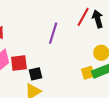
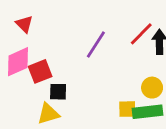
red square: (19, 63) -> (40, 71), turned -30

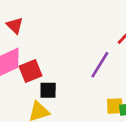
purple line: (96, 44) -> (100, 65), moved

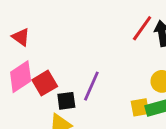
purple line: (100, 65) -> (91, 86), moved

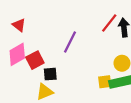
purple line: (91, 86) -> (70, 42), moved

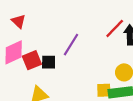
black square: (50, 74) -> (49, 62), moved

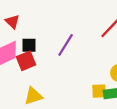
black square: (49, 62) -> (29, 45), moved

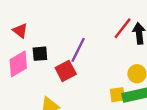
red square: (26, 61) -> (66, 71), moved

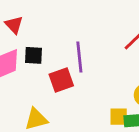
purple line: (78, 50) -> (79, 57), turned -40

